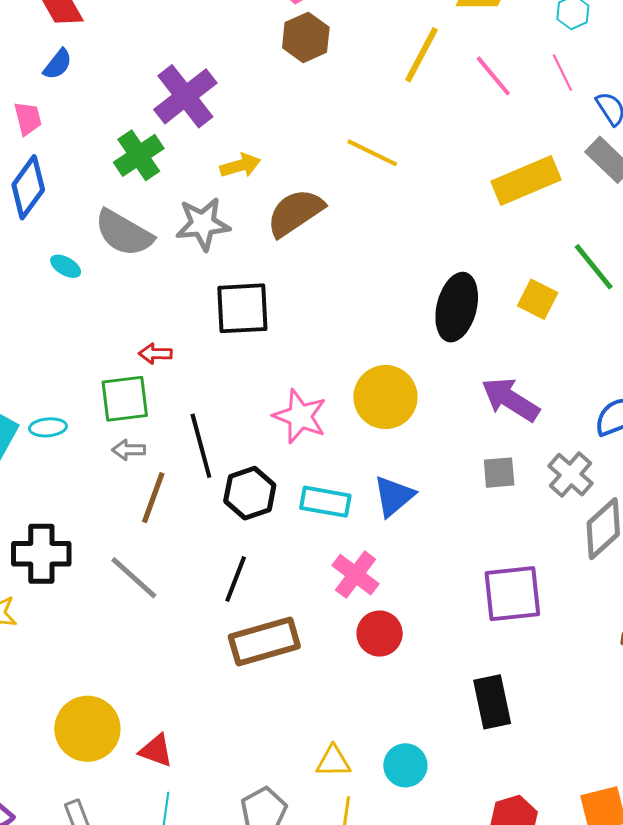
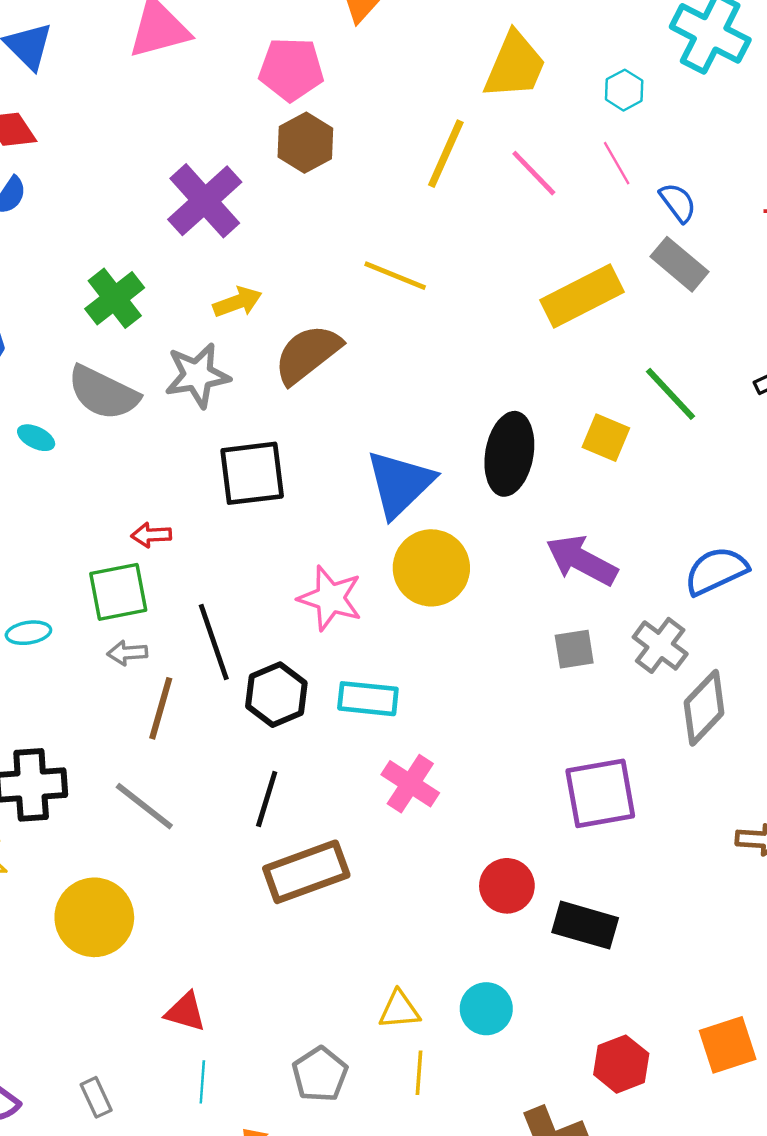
purple cross: (185, 96) -> (205, 201), moved
blue triangle: (394, 496) -> (400, 484), moved, size x1.4
red circle: (380, 634) -> (507, 886), moved
black rectangle: (492, 702) -> (585, 925), turned -58
yellow circle: (87, 729) -> (94, 917), moved

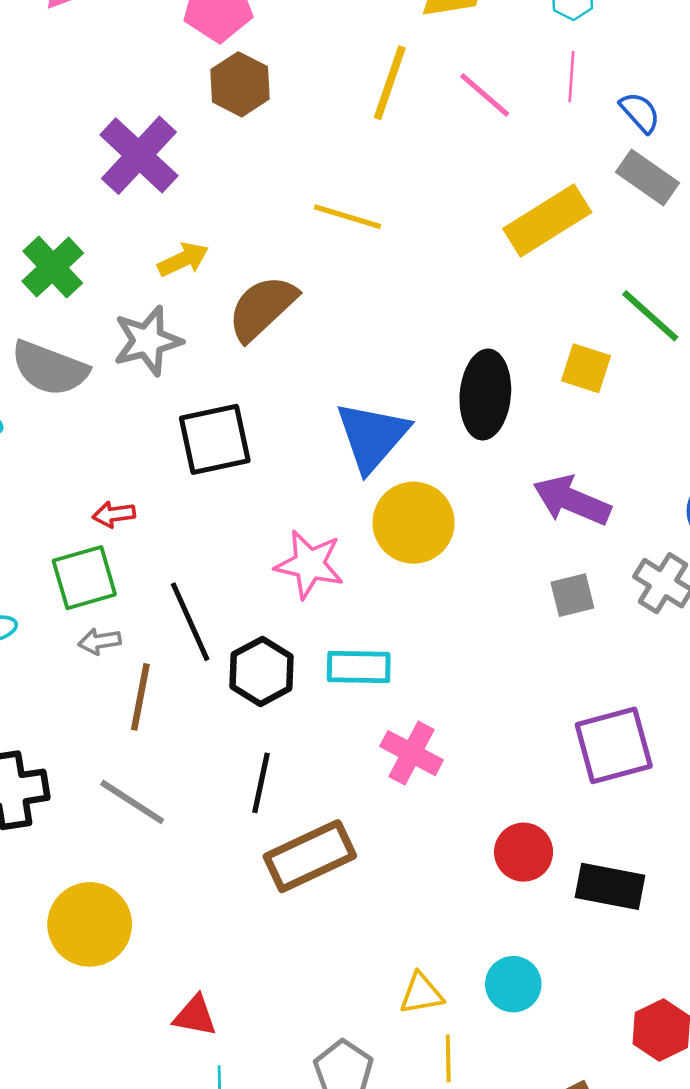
pink line: (617, 163) -> (571, 77), turned 39

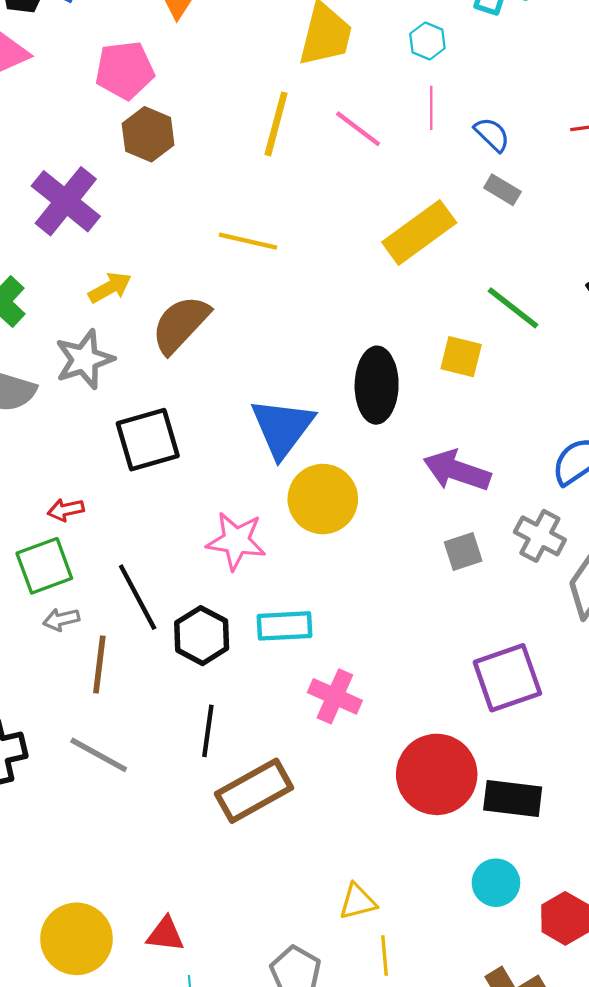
gray rectangle: (648, 178) -> (502, 190), size x0.7
red circle: (524, 852) -> (437, 774), size x1.6
yellow circle: (90, 924) -> (77, 939), moved
cyan circle: (513, 984) -> (496, 883), moved

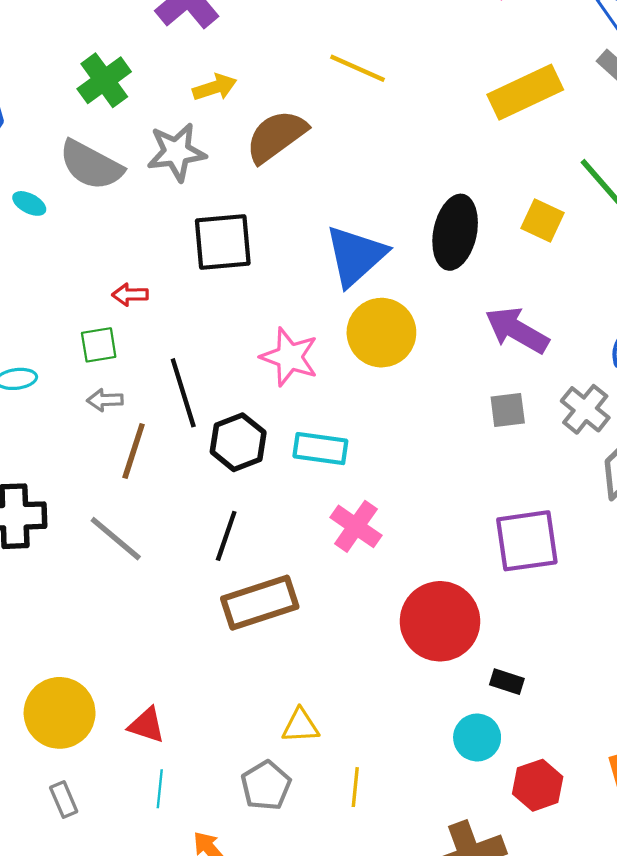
green square: (44, 566) -> (99, 345), size x0.7
black rectangle: (513, 798) -> (507, 682), moved, size x0.6
yellow triangle: (358, 902) -> (300, 726), moved

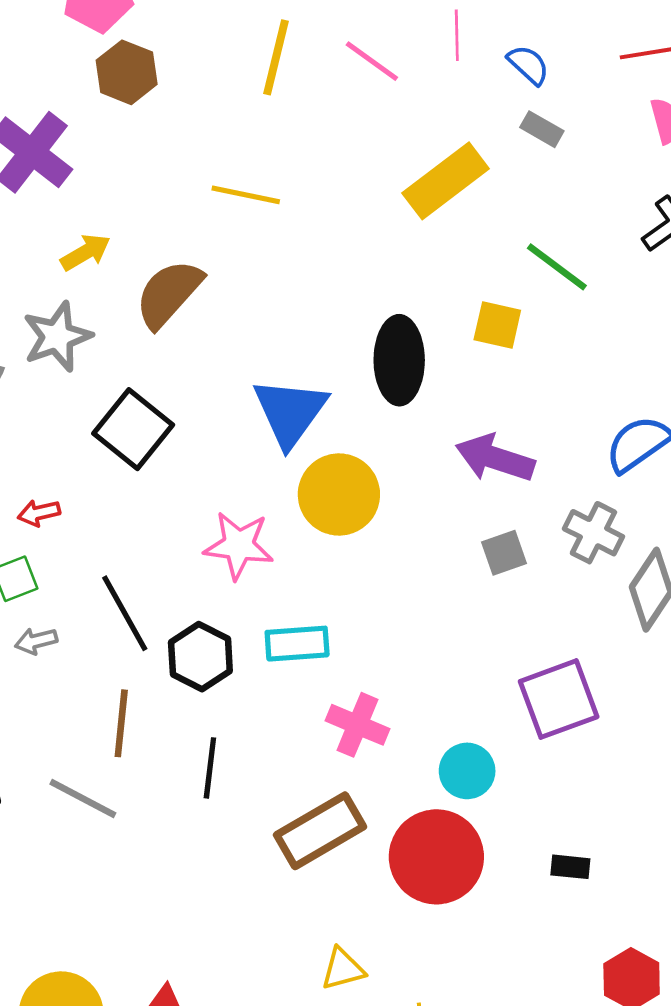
black square: (223, 242) -> (133, 429), turned -34
brown line: (134, 451) -> (121, 723), moved
brown rectangle: (260, 603) -> (320, 831), moved
red circle: (440, 621) -> (436, 857), moved
cyan circle: (477, 737) -> (467, 771), moved

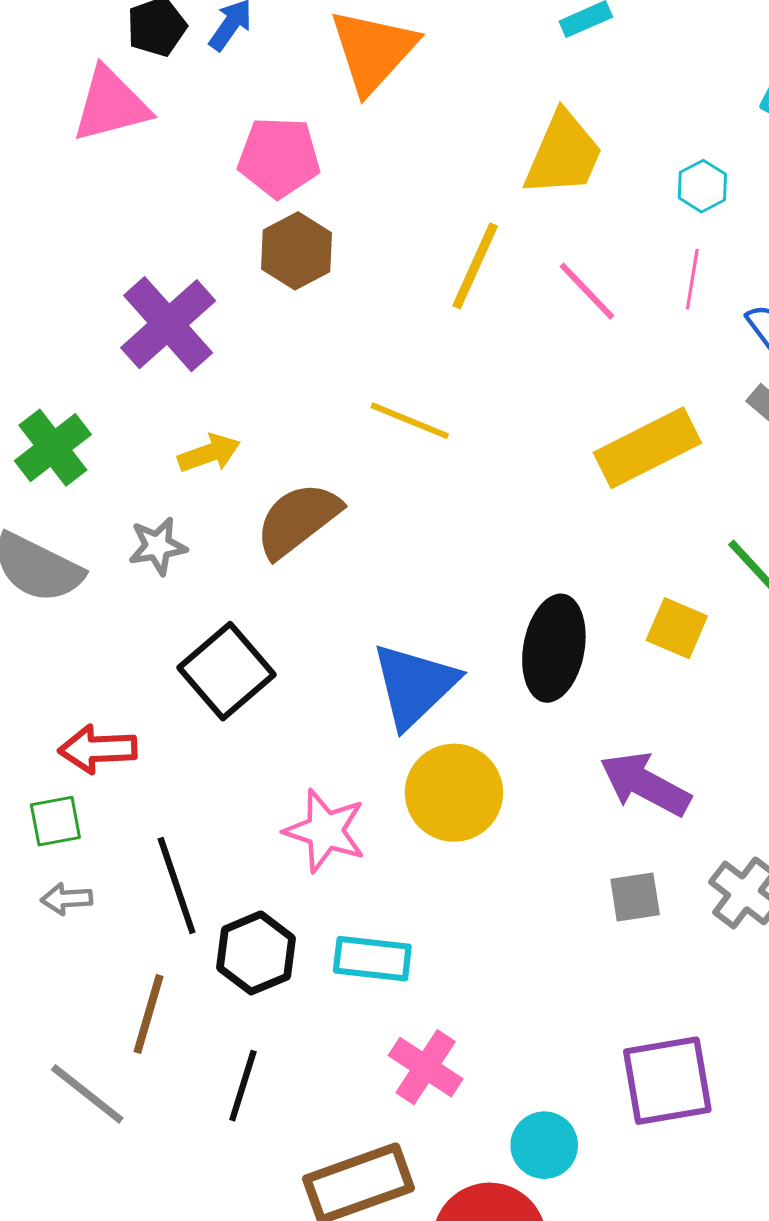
gray star: (57, 337) -> (158, 546), size x0.7
red arrow: (39, 513) -> (98, 749), size x1.5

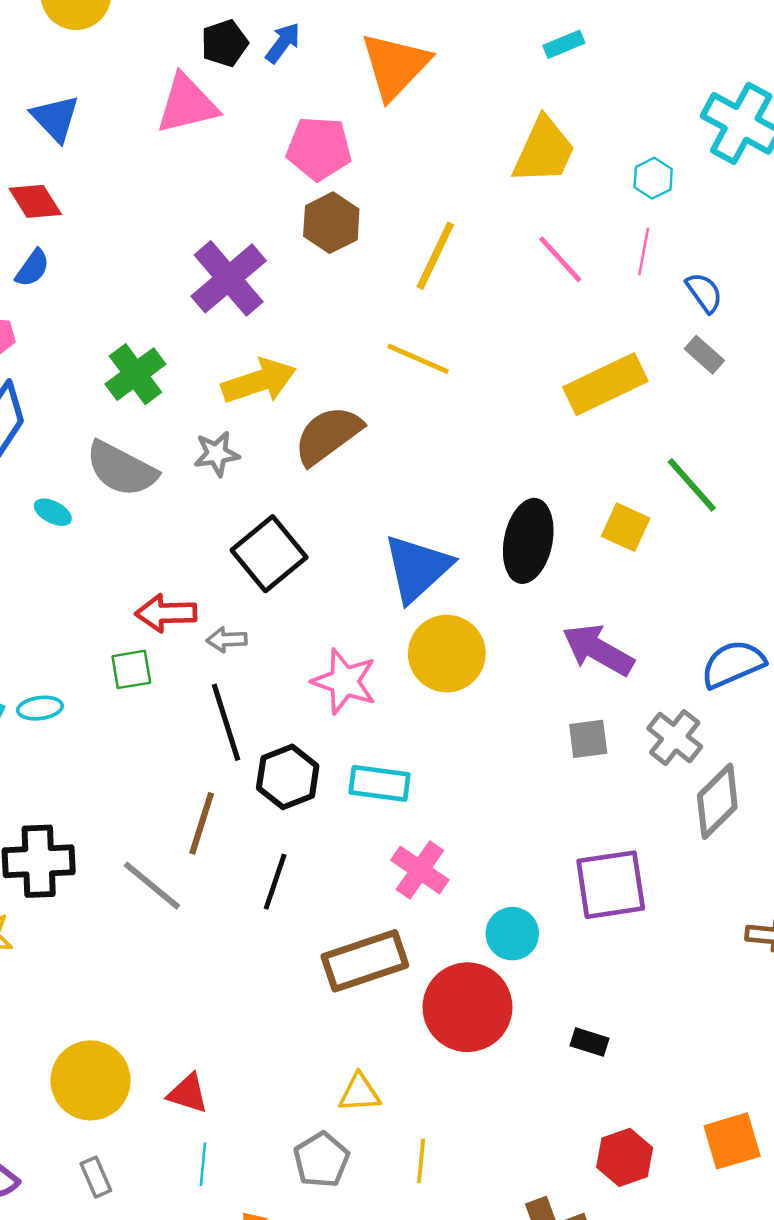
yellow line: (475, 266) -> (435, 256), moved
yellow arrow: (209, 453) -> (259, 381), size x1.5
gray arrow: (66, 899) -> (227, 640), moved

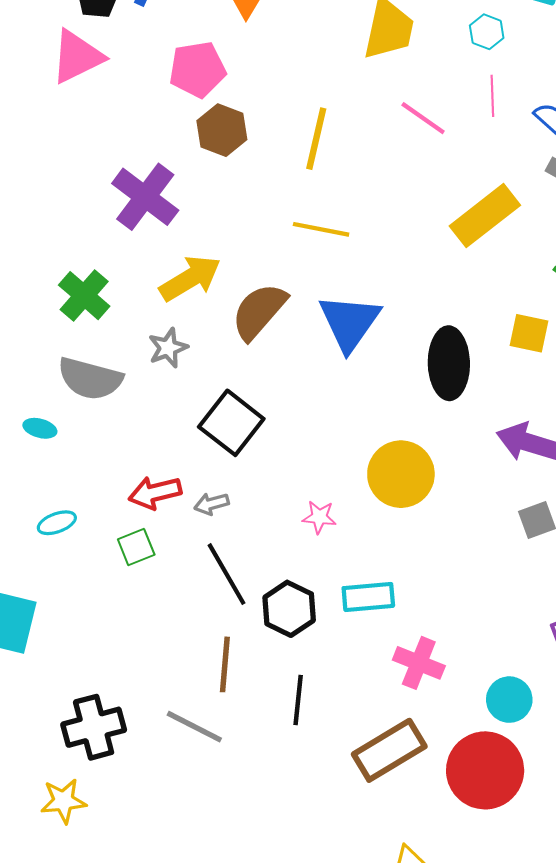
blue triangle: (417, 568) -> (349, 322), moved
pink star: (344, 681) -> (319, 517), size x0.6
cyan ellipse: (40, 708) -> (57, 523), moved

